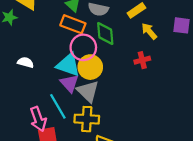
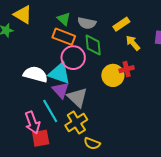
white semicircle: (26, 62) -> (35, 74), moved, size x1.6
yellow circle: (90, 67) -> (113, 75), moved
yellow cross: (87, 119) -> (76, 123), turned -35

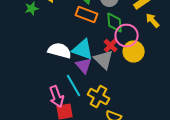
pink circle: (73, 58) -> (127, 36), moved
red cross: (127, 69) -> (111, 46), moved, turned -32
gray triangle: (77, 97) -> (104, 60), moved
yellow cross: (76, 123) -> (99, 96), turned -30

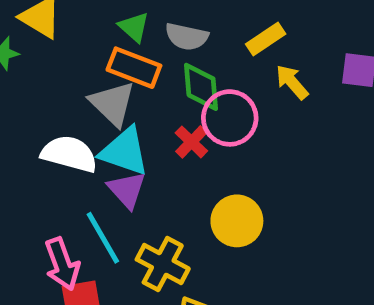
yellow circle: (134, 52) -> (237, 221), moved
gray triangle: (104, 60) -> (112, 104), moved

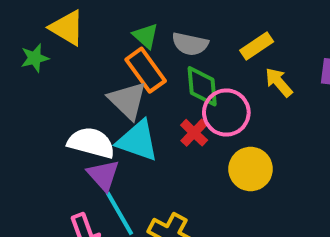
orange rectangle: (134, 68) -> (146, 70), turned 33
purple triangle: (127, 190) -> (103, 175), moved
yellow circle: (237, 221) -> (251, 169), moved

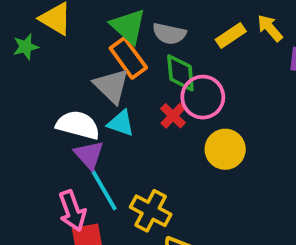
green triangle: (146, 36) -> (128, 26), size x1.5
yellow arrow: (279, 82) -> (270, 28), moved
cyan triangle: (138, 141) -> (121, 123), size x0.7

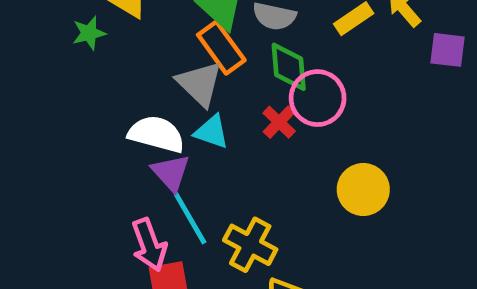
yellow circle: (225, 149) -> (363, 189), moved

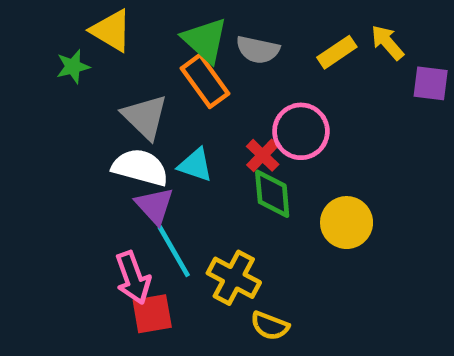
green diamond: (289, 67) -> (272, 194), moved
gray triangle: (200, 84) -> (145, 117), moved

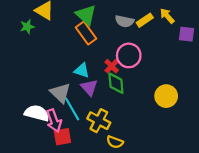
gray semicircle: (258, 50) -> (124, 21), moved
gray triangle: (145, 117) -> (60, 93), moved
white semicircle: (140, 167) -> (37, 113), moved
purple triangle: (155, 206) -> (89, 88), moved
yellow circle: (347, 223) -> (166, 96), moved

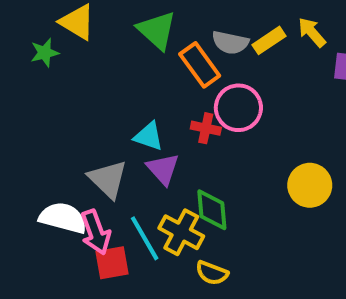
orange rectangle: (86, 33) -> (200, 65), moved
red cross: (112, 66) -> (206, 128), turned -32
green diamond: (116, 83) -> (212, 210), moved
cyan line: (72, 109) -> (145, 238), moved

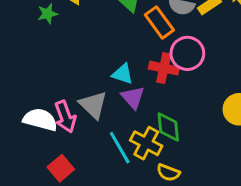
red cross: (206, 128) -> (164, 68), size x1.4
white semicircle: (63, 218) -> (40, 120), moved
pink arrow: (96, 232) -> (65, 117), moved
red square: (112, 263) -> (61, 168), moved, turned -30

